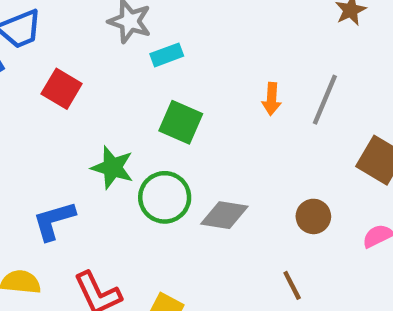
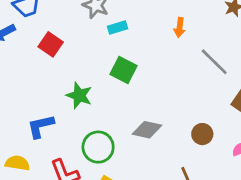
orange arrow: (272, 99) -> (180, 28), moved
gray line: (325, 100) -> (214, 62), turned -72
green circle: (165, 197) -> (98, 147), moved

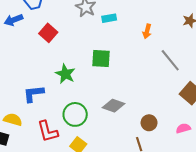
cyan rectangle: (117, 28) -> (109, 18), moved
green square: (124, 70) -> (101, 59), turned -30
brown circle: (202, 134) -> (149, 123), moved

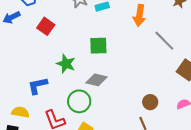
orange arrow: (147, 31) -> (139, 15), size x1.5
gray diamond: (113, 106) -> (96, 80), moved

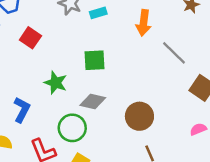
blue L-shape: (38, 86) -> (22, 110), turned 130
brown circle: (150, 102) -> (139, 116), moved, size x1.5

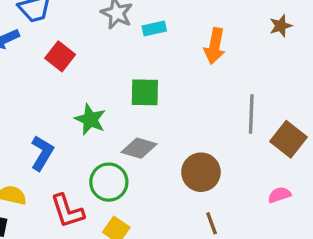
gray line: (174, 53) -> (251, 114), moved, turned 44

